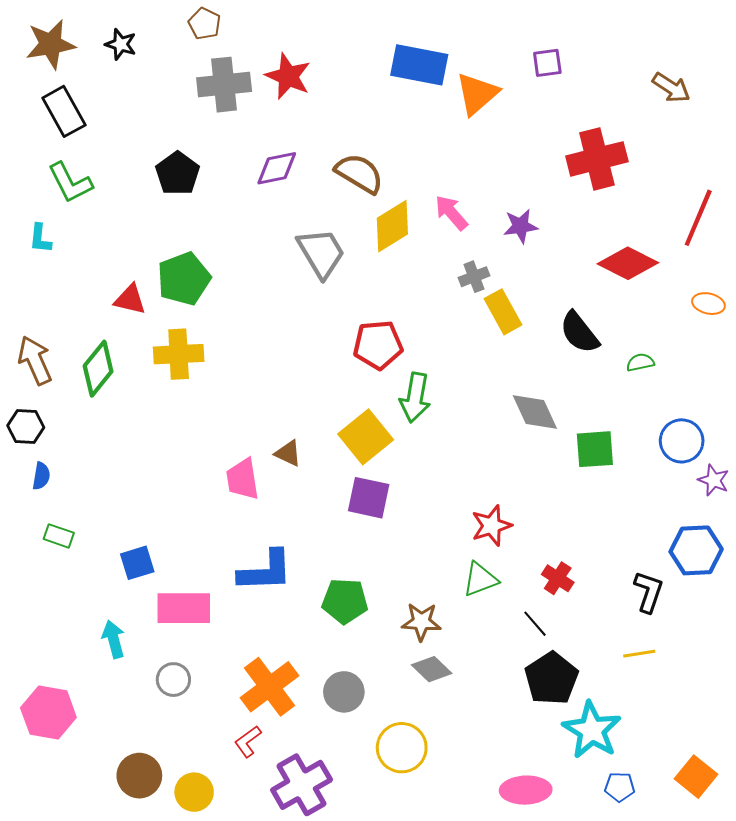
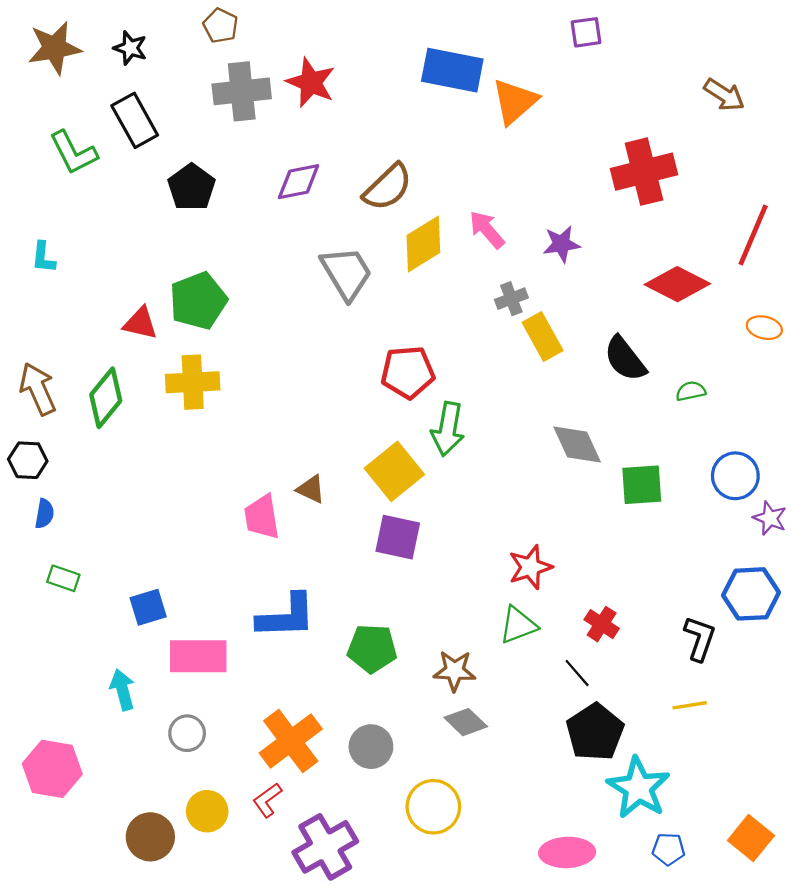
purple square: (547, 63) -> (586, 32), moved
black rectangle: (64, 111) -> (135, 120), moved
brown semicircle: (359, 173) -> (388, 187), turned 105
green L-shape: (70, 183) -> (73, 153), moved
yellow circle: (194, 792) -> (207, 811), moved

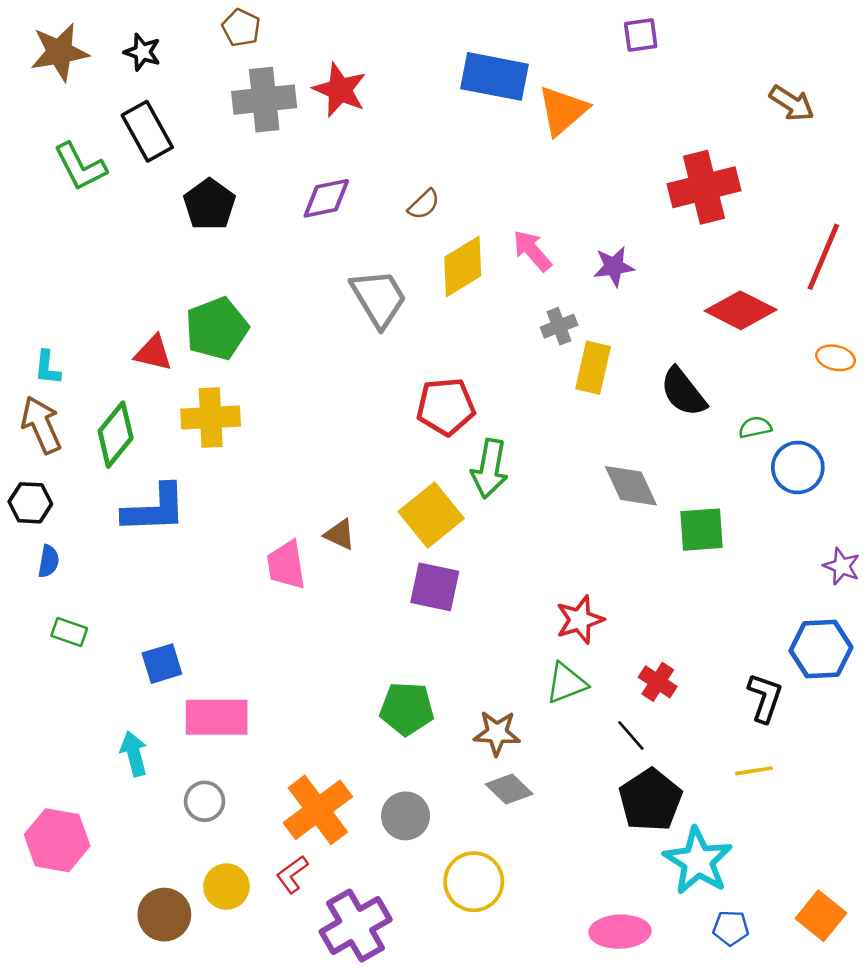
brown semicircle: (388, 187) -> (424, 204), size x0.6
cyan L-shape: (43, 257) -> (47, 368), moved
yellow rectangle: (543, 337) -> (593, 368), turned 42
blue circle: (735, 476) -> (798, 467), moved
blue L-shape: (286, 616) -> (155, 509), moved

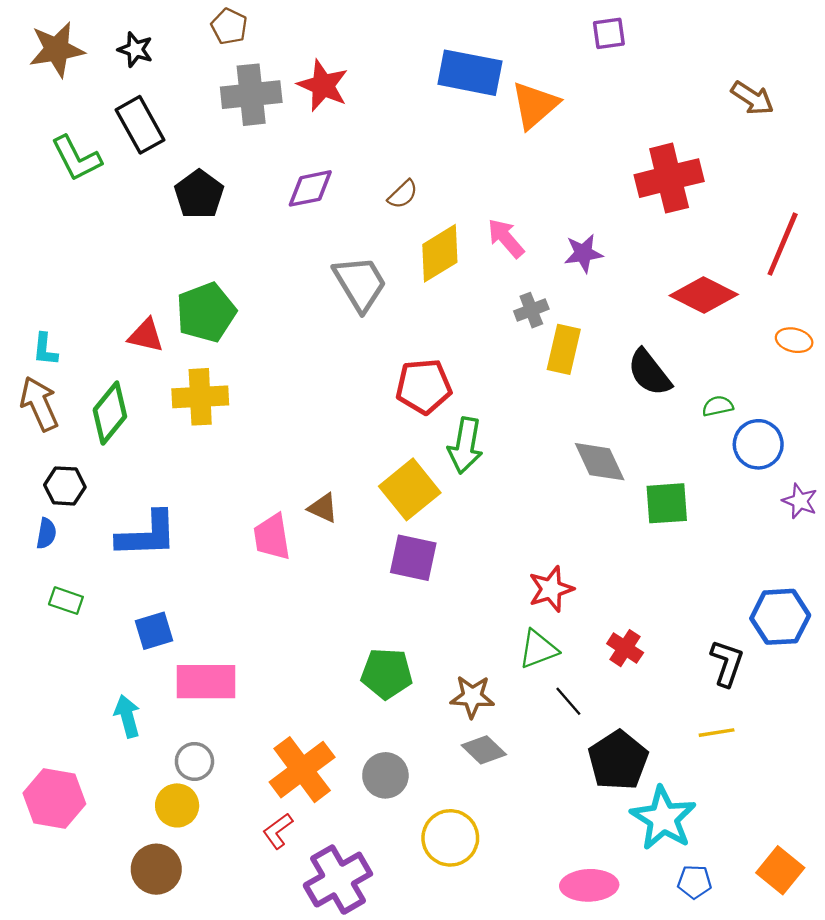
black hexagon: (30, 503) -> (65, 486), moved
blue L-shape: (155, 509) -> (147, 535), moved
purple star: (842, 566) -> (800, 501), moved
black line: (631, 735) -> (568, 701), moved
yellow circle: (226, 887) -> (177, 805), moved

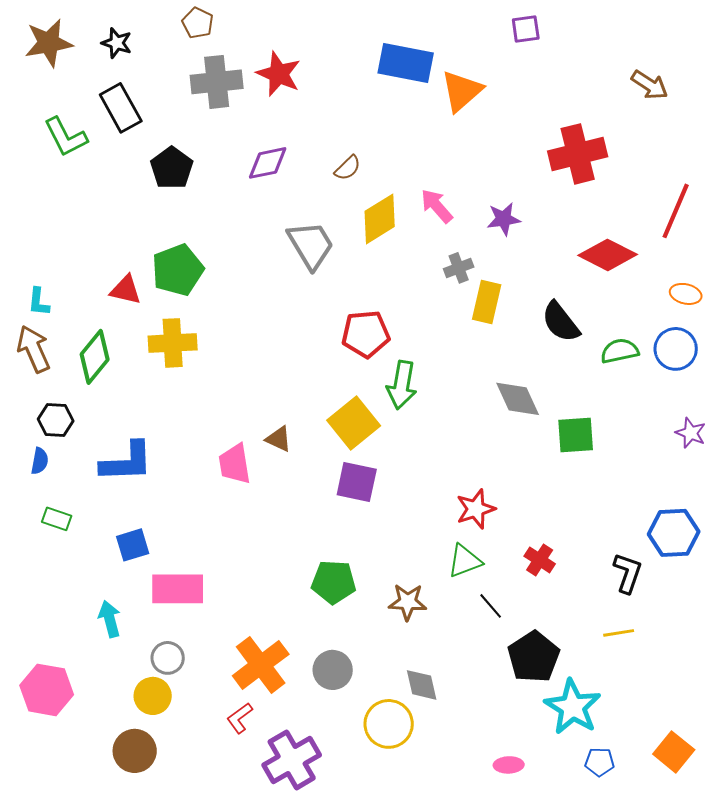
green semicircle: (718, 406) -> (620, 351), size x1.4
blue circle: (758, 444) -> (676, 349), moved
gray diamond: (484, 750) -> (422, 685), moved, turned 33
pink ellipse: (589, 885) -> (509, 765), size x0.6

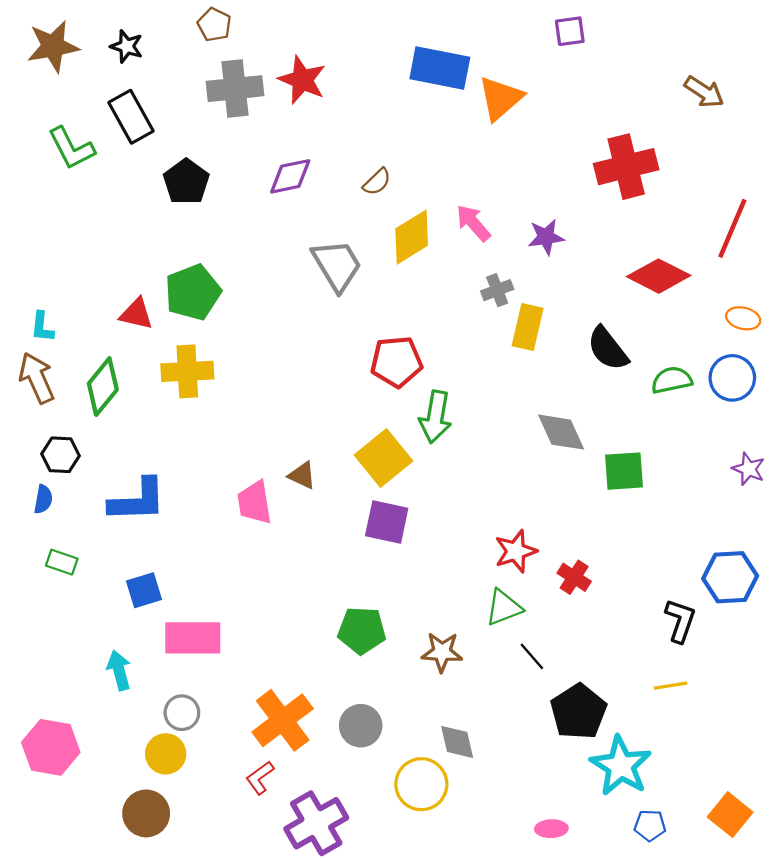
red cross: (540, 560) -> (574, 577), moved

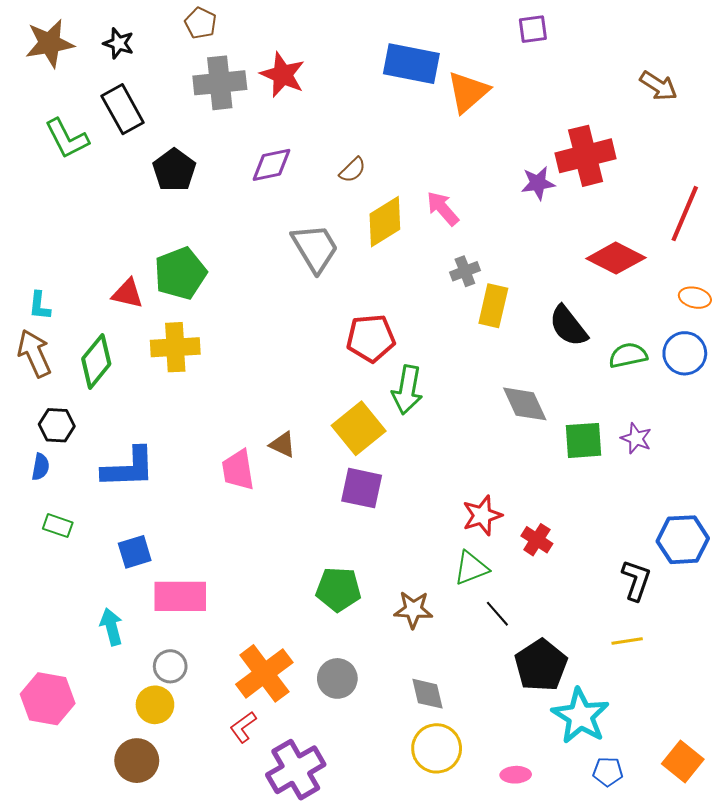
purple star: (546, 237) -> (538, 183), moved
purple star: (749, 469) -> (636, 438), moved
yellow circle: (421, 784) -> (437, 748), moved

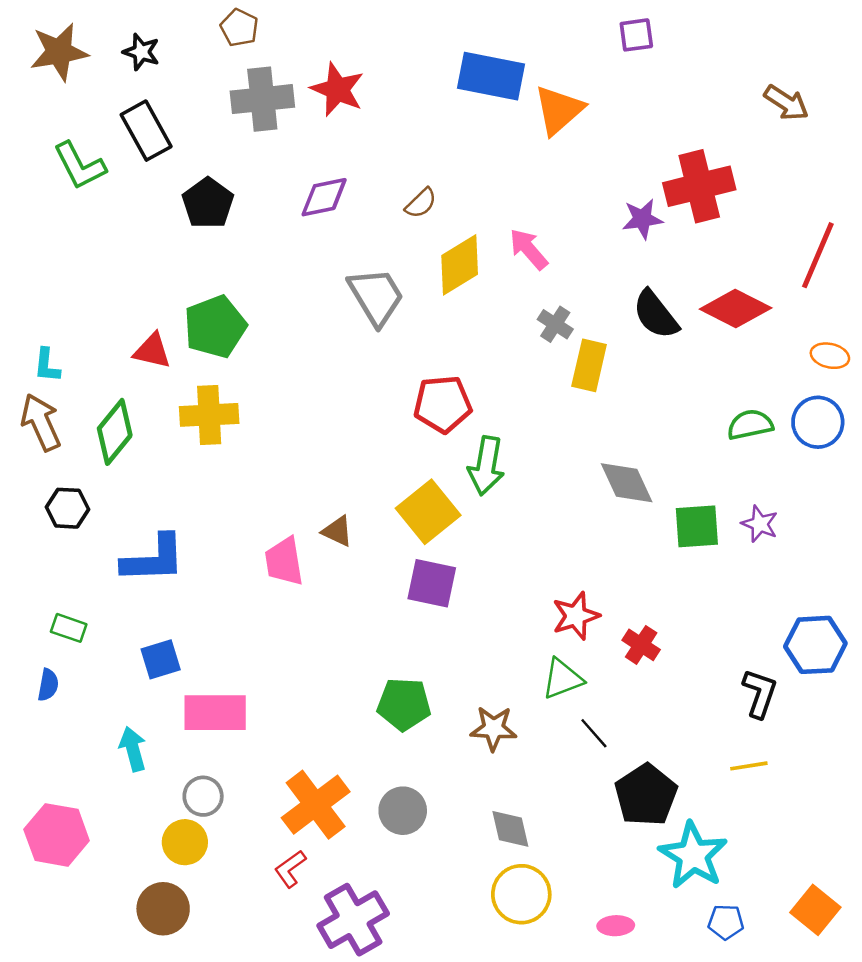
gray cross: (465, 271) -> (555, 324), turned -36
black semicircle: (568, 326) -> (656, 315), moved
blue semicircle: (41, 467) -> (48, 685), moved

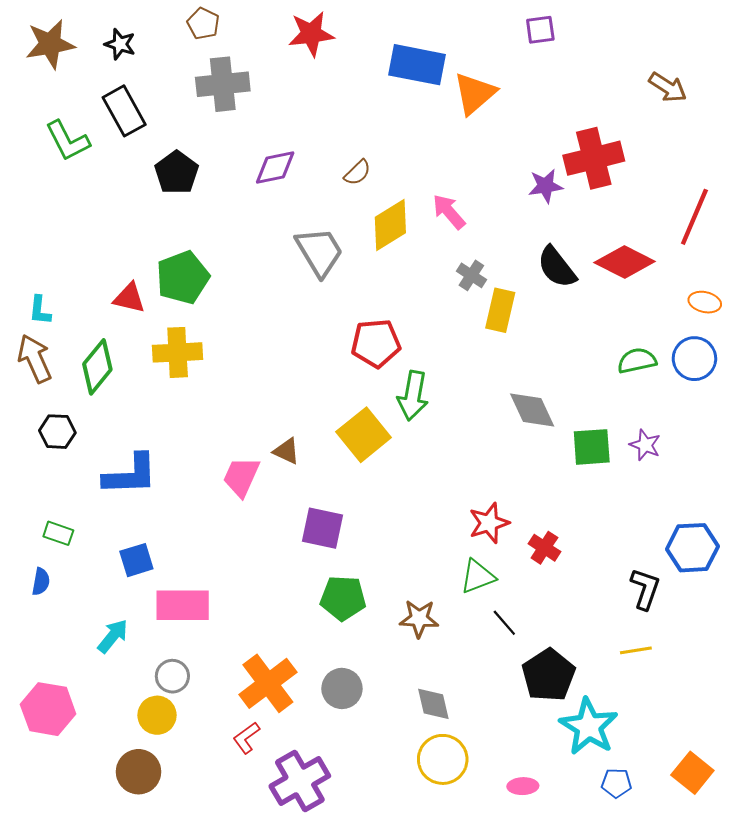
red star: (337, 89) -> (311, 34), moved, turned -30
pink trapezoid: (284, 561) -> (241, 477), turned 33
purple square: (432, 583) -> (322, 528), moved
cyan arrow: (133, 749) -> (113, 636), turned 54

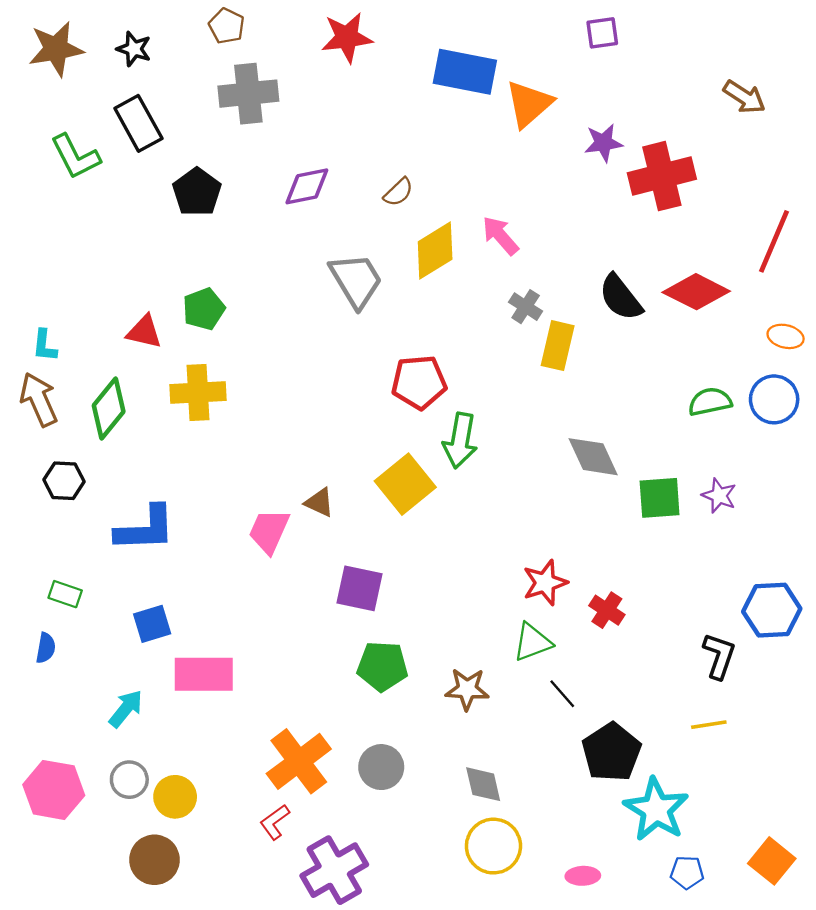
purple star: (545, 186) -> (603, 143), moved
green pentagon: (183, 277) -> (204, 309), size x0.7
gray circle: (172, 676) -> (129, 780), moved

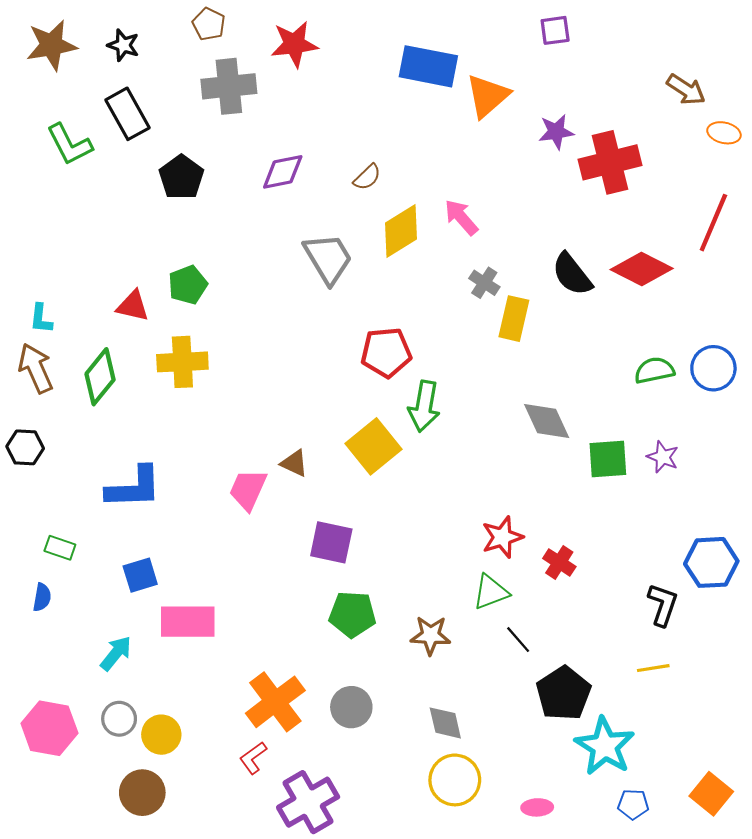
red star: (347, 37) -> (294, 44), moved
orange ellipse: (786, 336) -> (724, 133), moved
black hexagon: (64, 481) -> (25, 447), moved

